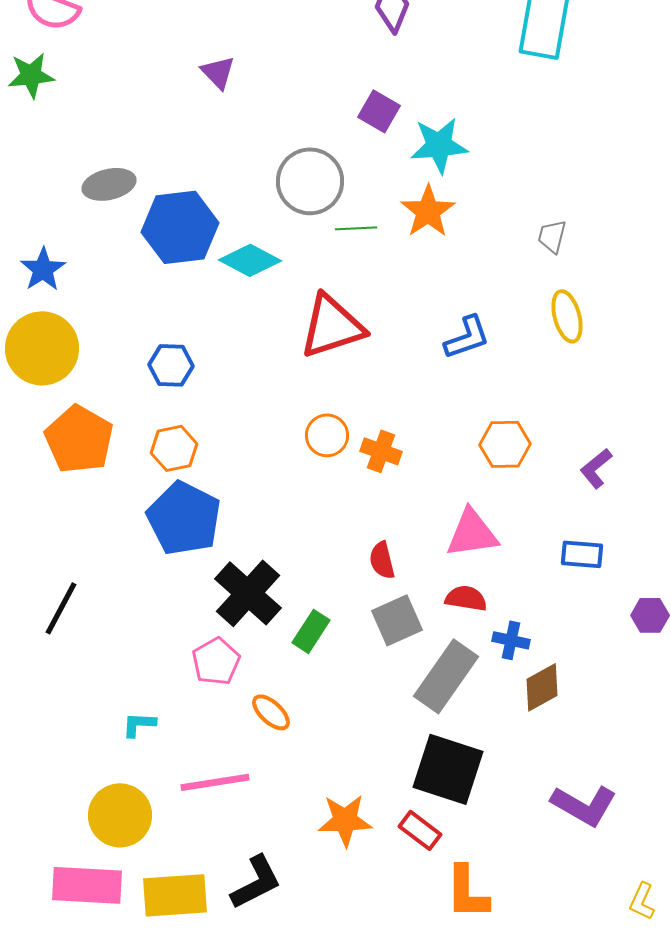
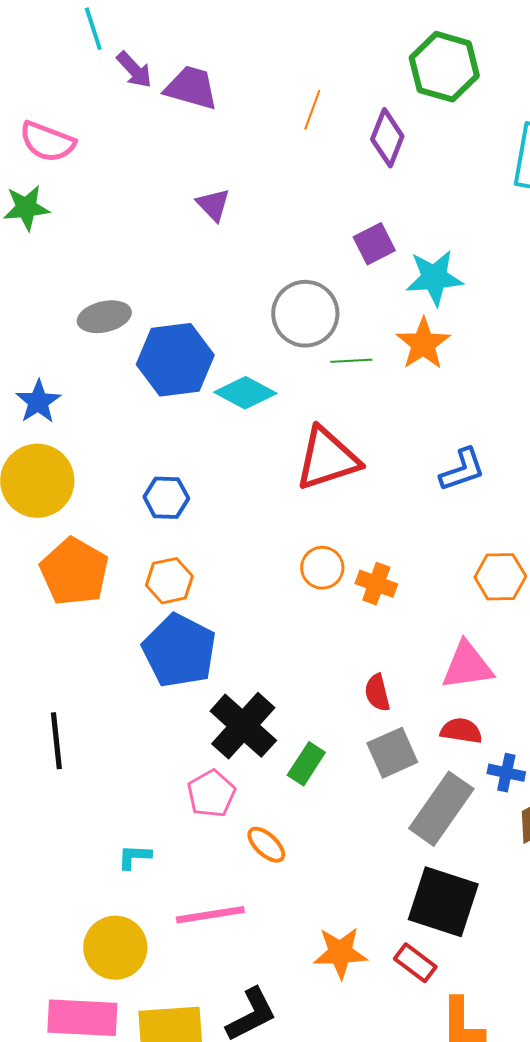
purple square: (379, 111) -> (374, 244), turned 33
black line: (61, 608) -> (56, 741), turned -34

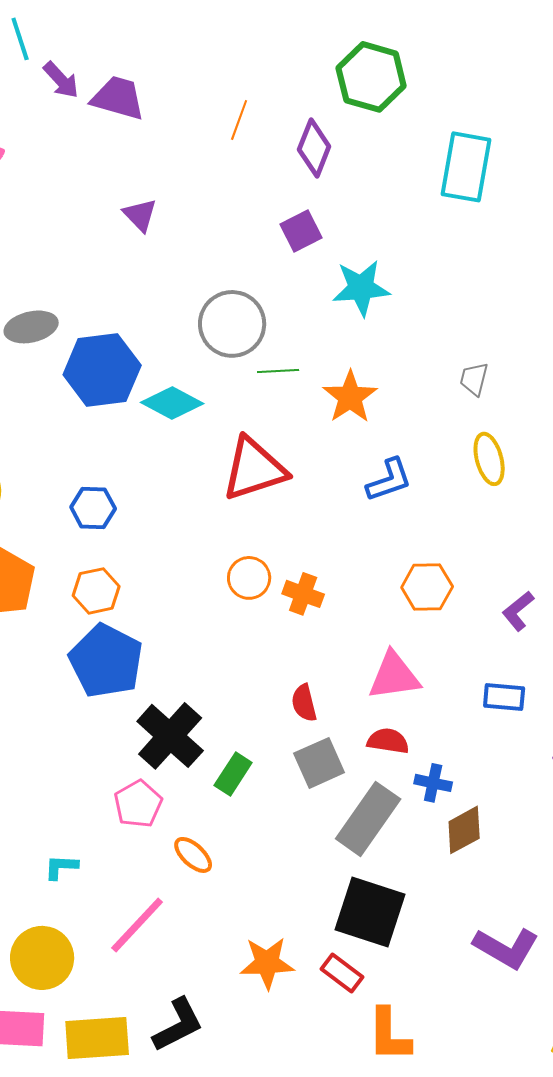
purple square: (374, 244) -> (301, 231), moved
orange star: (423, 344) -> (350, 397), moved
pink line: (210, 915) -> (137, 925), turned -38

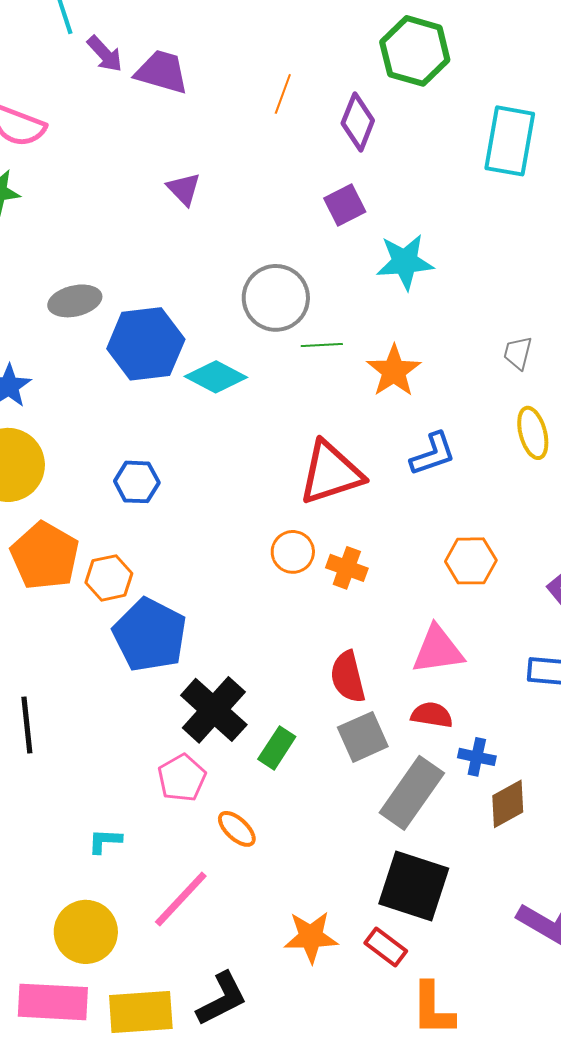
red triangle: (254, 469) -> (331, 473), moved
orange hexagon: (96, 591) -> (109, 578), moved
red semicircle: (304, 703) -> (348, 677), size x1.4

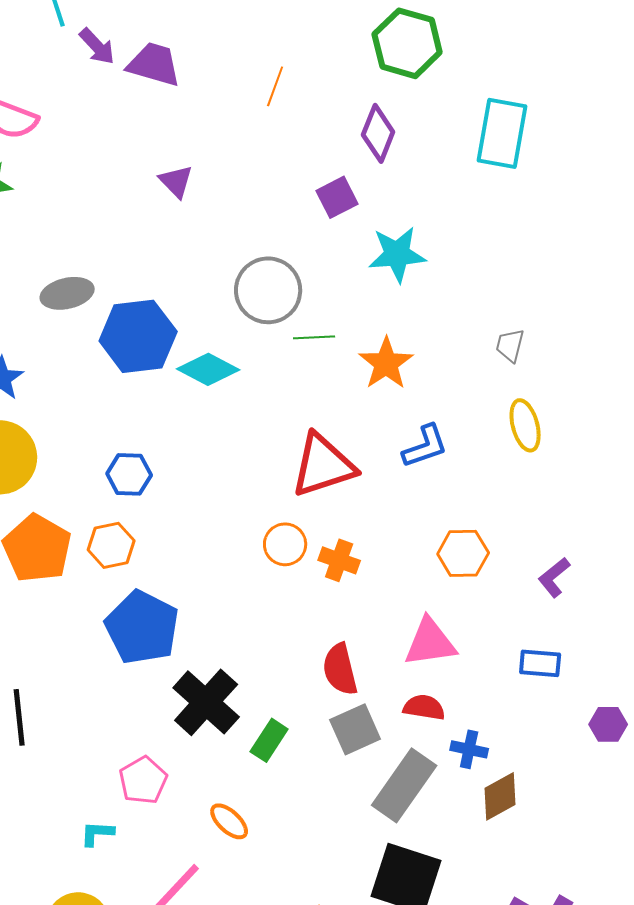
purple diamond: (358, 122) -> (378, 133), moved
orange hexagon: (109, 578) -> (111, 545), moved
pink pentagon: (182, 778) -> (143, 780), moved

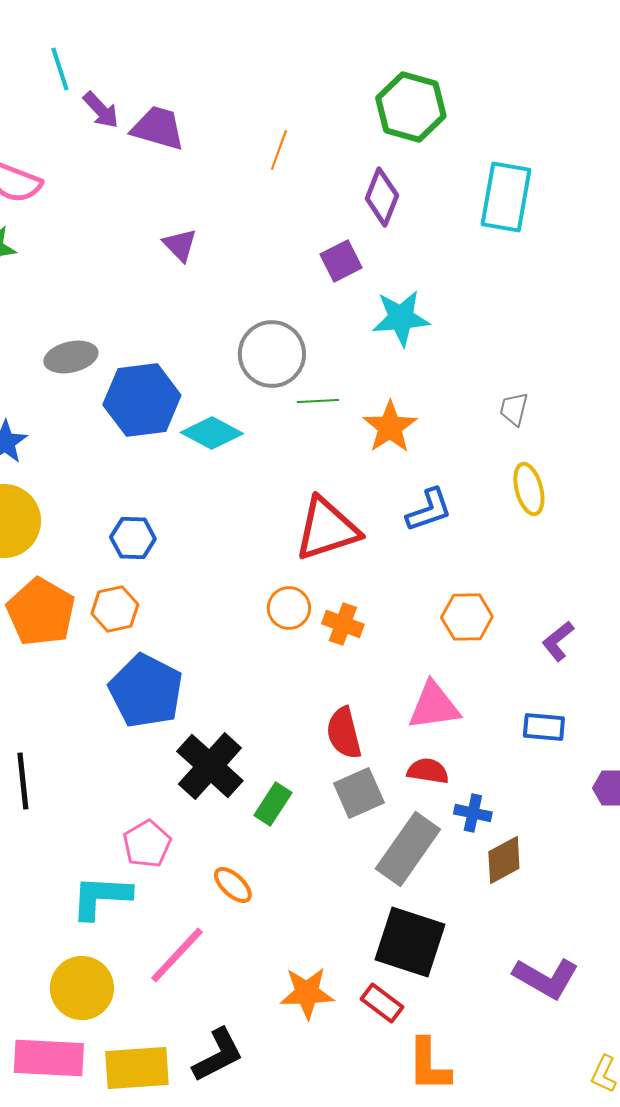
cyan L-shape: (97, 833) -> (101, 897), size x1.8

